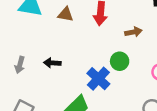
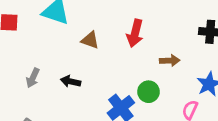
brown triangle: (66, 14) -> (90, 40), moved

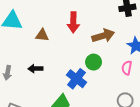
brown arrow: (170, 60) -> (103, 36), size x1.5

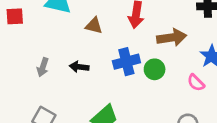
pink semicircle: (127, 68) -> (196, 83), turned -64
blue cross: (76, 79) -> (126, 62), moved, turned 30

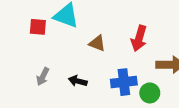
red square: (15, 16) -> (38, 27), moved

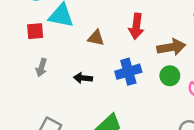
gray arrow: (43, 77) -> (41, 68), moved
green circle: (150, 93) -> (170, 76), moved

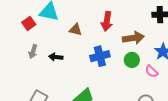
red square: (35, 31) -> (29, 23), turned -32
black arrow: (83, 78) -> (56, 57), moved

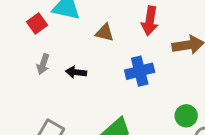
green circle: (132, 60) -> (186, 116), moved

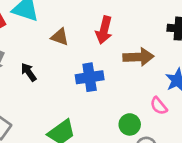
black arrow: (76, 72) -> (29, 72), turned 42

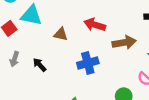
red arrow: (104, 30) -> (95, 25), turned 100

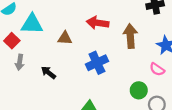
brown arrow: (124, 42) -> (130, 36), turned -75
gray arrow: (14, 59) -> (20, 62), moved

